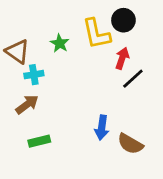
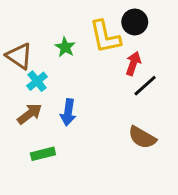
cyan cross: (34, 75) -> (37, 81), turned -30
blue arrow: (102, 128) -> (68, 112), moved
brown semicircle: (130, 144) -> (142, 137), moved

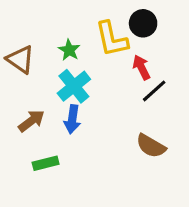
red arrow: (133, 63) -> (142, 67), turned -45
cyan cross: (37, 81) -> (74, 86), moved, size x1.5

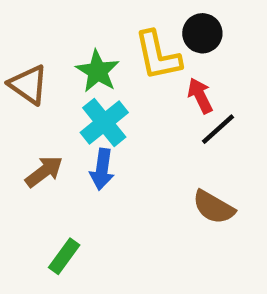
green star: (69, 50) -> (98, 71), size x1.4
green rectangle: (46, 163) -> (64, 256), moved, turned -40

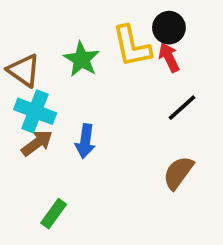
red arrow: (200, 96) -> (169, 57), moved
cyan cross: (104, 122) -> (35, 111), moved, turned -30
brown semicircle: (214, 207) -> (178, 173), turned 96

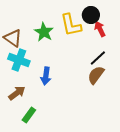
red arrow: (169, 57) -> (100, 29), moved
brown arrow: (37, 143) -> (17, 93), moved
brown semicircle: (178, 173) -> (96, 75), moved

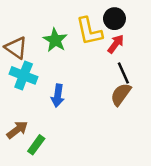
red arrow: (100, 29) -> (116, 44), moved, turned 63
black line: (98, 58) -> (123, 73), turned -72
brown arrow: (17, 93) -> (17, 130), moved

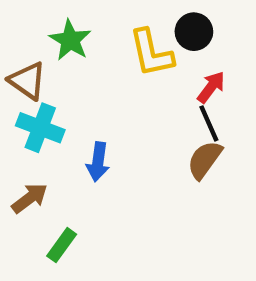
green star: (55, 40) -> (70, 40), moved
red arrow: (116, 44) -> (211, 87), moved
brown arrow: (17, 130) -> (30, 198), moved

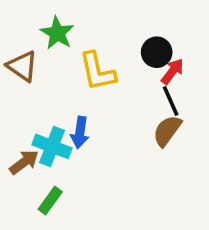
black circle: (194, 32) -> (157, 52), moved
yellow L-shape: (151, 53) -> (97, 71), moved
cyan cross: (40, 128) -> (52, 146), moved

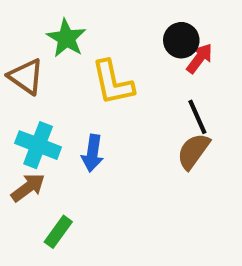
black circle: (157, 52) -> (181, 40), moved
red arrow: (172, 71) -> (199, 58), moved
cyan cross: (52, 146) -> (38, 145), moved

